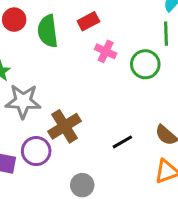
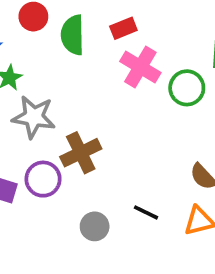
pink cross: (106, 51) -> (140, 67), size x1.5
black line: (122, 142) -> (146, 212), moved, turned 50

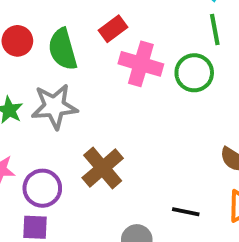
gray star: (34, 117) -> (54, 106), moved
purple circle: (43, 179) -> (42, 188), moved

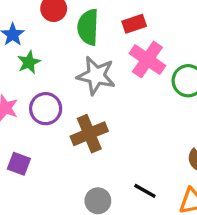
gray star: (54, 106) -> (96, 76), moved
purple circle: (42, 188) -> (46, 109), moved

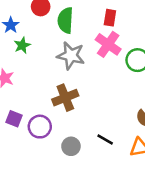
red rectangle: (134, 24) -> (110, 18), moved, turned -63
purple circle: (46, 109) -> (40, 127), moved

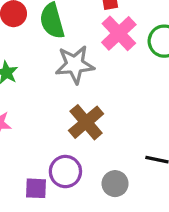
pink cross: (108, 44) -> (119, 33), turned 30
purple square: (14, 119) -> (36, 188), moved

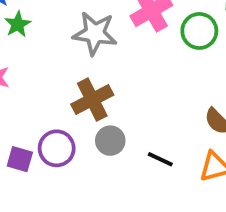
gray circle: (115, 184) -> (110, 141), moved

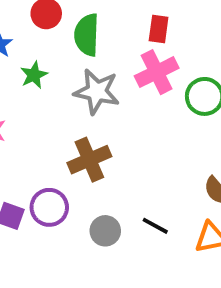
green star: (18, 24) -> (34, 75), moved
gray circle: (110, 141) -> (105, 231), moved

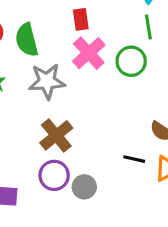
purple circle: (49, 207) -> (54, 175), moved
black line: (155, 226) -> (134, 159), moved

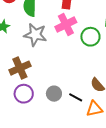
brown cross: (56, 135) -> (20, 68), moved
gray circle: (84, 187) -> (54, 94), moved

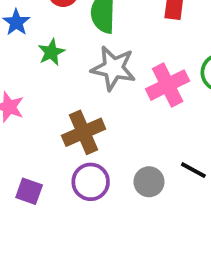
pink cross: (66, 24) -> (168, 85), moved
black line: (76, 97) -> (193, 170), moved

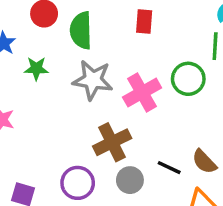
green star: (51, 52) -> (36, 69), turned 30
brown cross: (84, 132) -> (112, 142), moved

